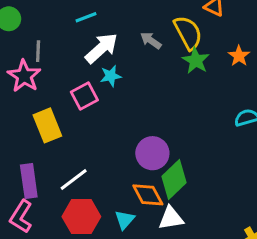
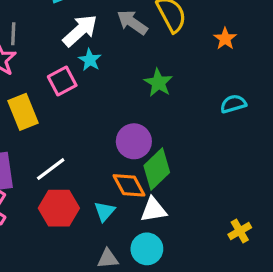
gray arrow: (151, 40) -> (132, 22), size x1.4
green star: (196, 61) -> (158, 83), moved
cyan star: (111, 76) -> (90, 60), turned -30

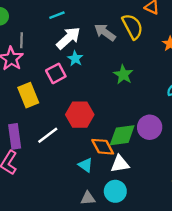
purple circle: (134, 141) -> (150, 127), moved
green diamond: (157, 169) -> (122, 135), turned 36
red hexagon: (59, 208) -> (80, 115), moved
cyan triangle: (105, 211) -> (86, 165), turned -35

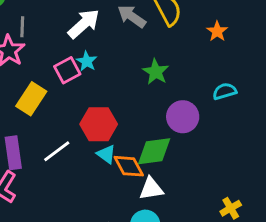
cyan star: (75, 59) -> (87, 61), moved
yellow rectangle: (28, 95) -> (31, 99), turned 55
purple circle: (150, 127) -> (183, 117), moved
cyan triangle: (86, 165) -> (106, 154), moved

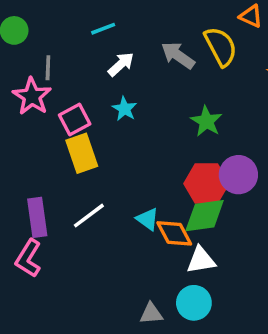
white arrow: (84, 24) -> (121, 64), size x0.7
pink square: (67, 70) -> (75, 119), moved
yellow rectangle: (31, 99) -> (82, 153), moved, turned -52
red hexagon: (99, 124) -> (206, 184), moved

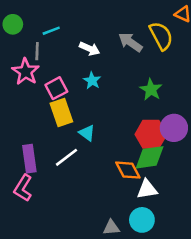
cyan line: (103, 29) -> (51, 31), moved
white arrow: (121, 64) -> (90, 49), turned 66
cyan triangle: (148, 219) -> (87, 133), moved

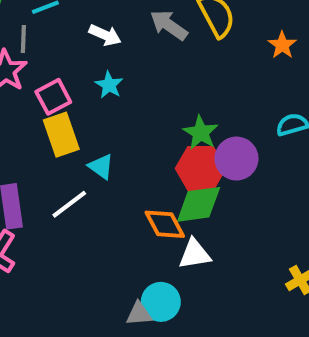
green star: (151, 90) -> (201, 133), moved
cyan circle: (142, 220) -> (161, 302), moved

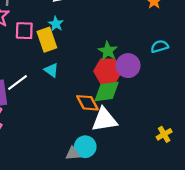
pink square: (53, 97) -> (24, 31), turned 30
yellow rectangle: (61, 135) -> (47, 40), moved
white line: (69, 204) -> (18, 82), moved
white triangle: (195, 254) -> (104, 120), size x1.4

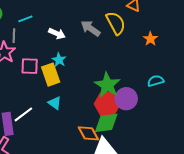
green star: (108, 51) -> (107, 85), size x1.4

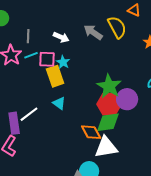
cyan line: (25, 19) -> (31, 55), moved
gray line: (14, 36) -> (28, 36), moved
pink square: (30, 66) -> (47, 59), moved

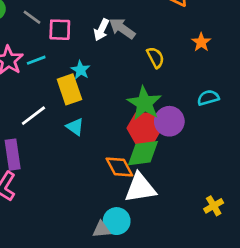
yellow semicircle: (117, 27) -> (155, 57), moved, size x0.7
gray line: (28, 36) -> (32, 17), moved, turned -56
white arrow: (61, 37) -> (101, 30), moved, turned 91
pink square: (47, 59) -> (60, 30), moved
white line: (29, 114) -> (33, 116), moved

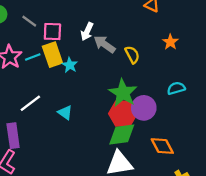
gray arrow: (122, 28) -> (104, 44), moved
yellow rectangle: (69, 89) -> (52, 55), moved
orange diamond: (119, 167) -> (162, 146), moved

